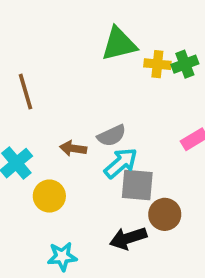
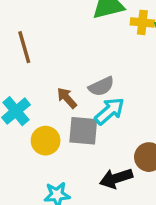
brown arrow: (73, 148) -> (67, 98), turned 40
gray square: (137, 185) -> (83, 131), moved

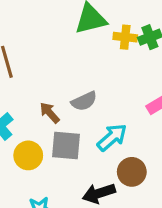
cyan arrow: (110, 111) -> (112, 137), moved

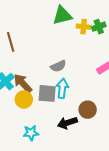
brown arrow: (50, 113) -> (23, 83), moved, size x1.5
cyan arrow: (112, 137) -> (62, 88), moved, turned -42

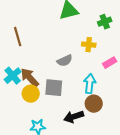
yellow cross: (84, 27) -> (89, 45), moved
cyan arrow: (62, 88) -> (90, 84), moved

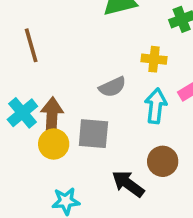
brown arrow: (30, 78) -> (52, 116), turned 45
cyan arrow: (90, 84) -> (156, 106), moved
black arrow: (74, 117) -> (128, 184), turned 54

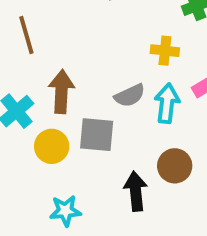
gray semicircle: (112, 87) -> (130, 96), moved
brown arrow: (52, 116) -> (61, 92), moved
black arrow: (128, 184) -> (136, 191), turned 48

